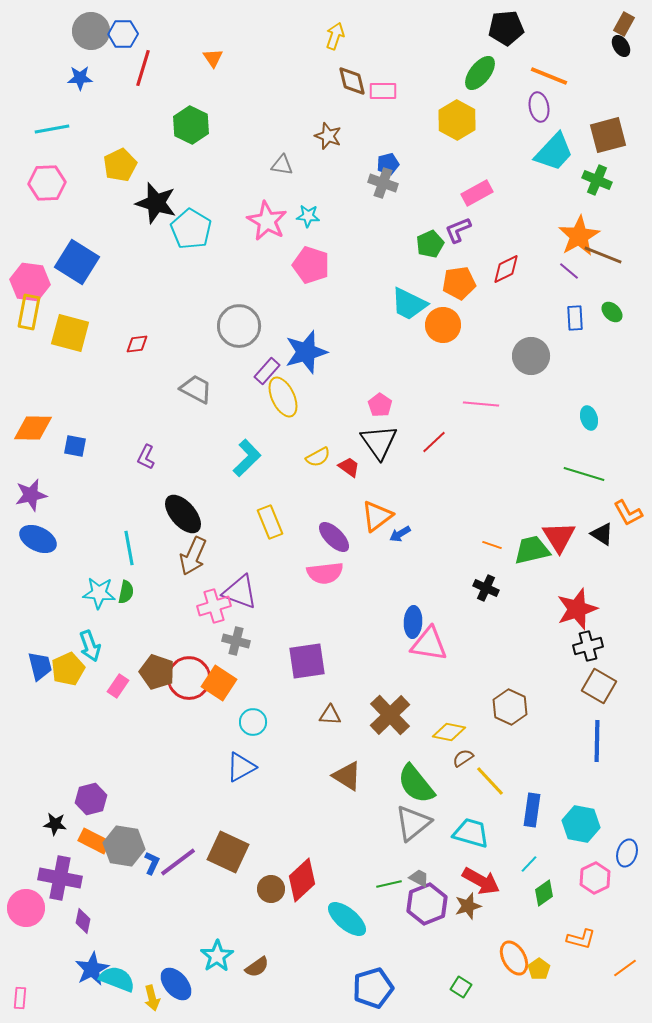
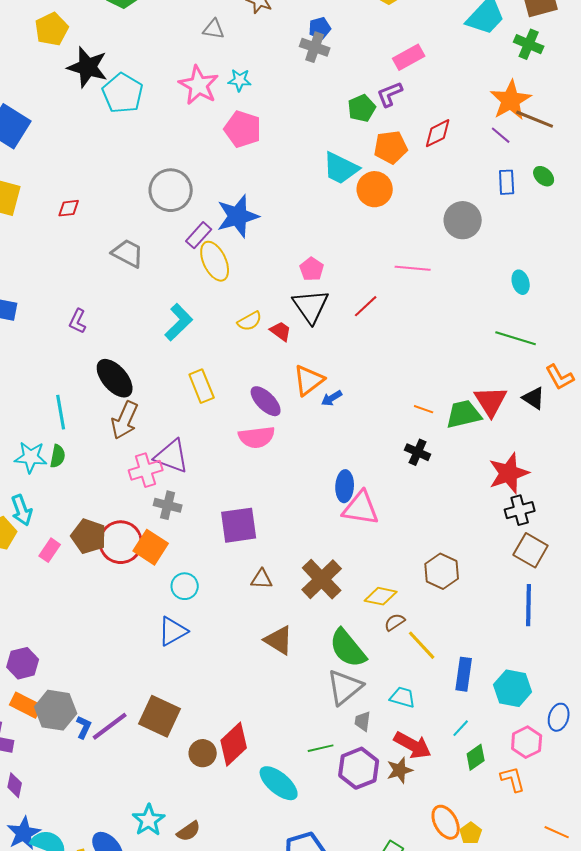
cyan trapezoid: (471, 833) -> (403, 697), size x0.7
gray trapezoid: (419, 878) -> (363, 721), moved, turned -110
orange L-shape: (581, 939) -> (513, 779), moved, turned -120
orange line: (625, 968) -> (557, 832), turned 60

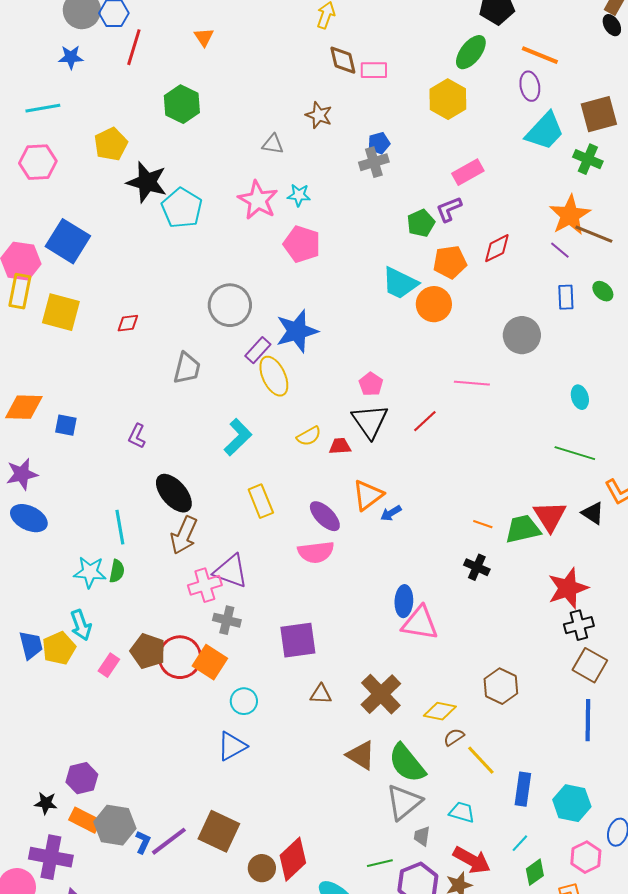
gray cross: (315, 47) -> (374, 162), turned -36
gray trapezoid: (128, 253) -> (187, 368), turned 76
red trapezoid: (281, 331) -> (340, 446), turned -40
brown triangle: (279, 640) -> (361, 755), moved

